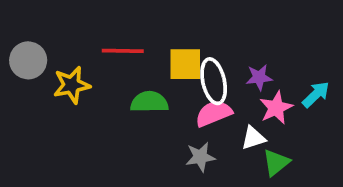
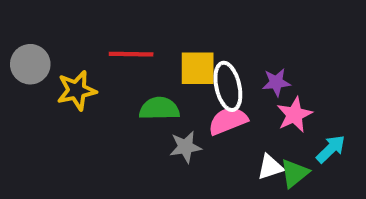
cyan arrow: (316, 94) -> (331, 149), moved
white triangle: (253, 138) -> (270, 167), moved
gray star: (200, 157) -> (186, 147), moved

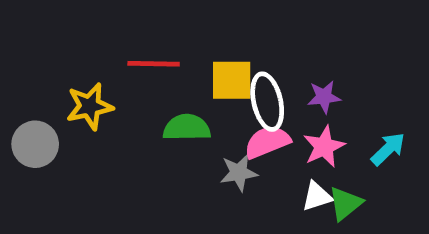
gray circle: (30, 64) -> (35, 144), moved
pink star: (294, 115) -> (324, 147), moved
gray star: (186, 147) -> (239, 173), moved
cyan arrow: (331, 149) -> (388, 149), moved

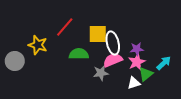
red line: (154, 64) -> (65, 27), turned -50
purple star: (324, 97) -> (137, 49), moved
yellow star: (90, 106) -> (38, 45), turned 30
green triangle: (345, 203) -> (146, 74), moved

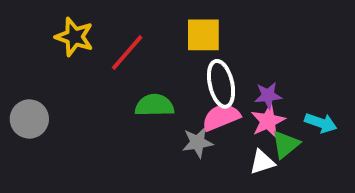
yellow square: (98, 34) -> (203, 35), moved
yellow star: (38, 45) -> (74, 37), moved
cyan arrow: (164, 63) -> (321, 123), turned 63

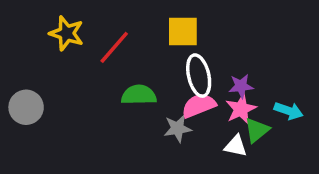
white triangle: (262, 162) -> (236, 146), turned 30

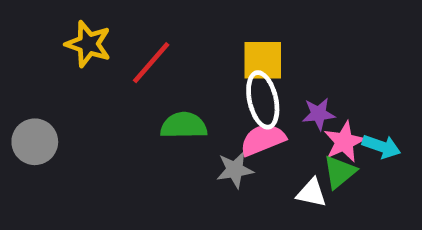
yellow square: (183, 32) -> (263, 60), moved
pink star: (241, 109) -> (344, 142), moved

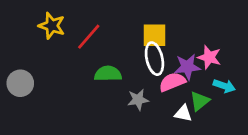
purple star: (319, 114) -> (187, 67), size x1.4
pink semicircle: (263, 139) -> (172, 82), moved
pink star: (344, 142) -> (209, 57), moved, turned -30

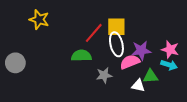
red line: (89, 37) -> (94, 33), moved
pink star: (209, 57) -> (170, 49), moved
green triangle: (200, 101) -> (151, 76), turned 35

